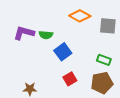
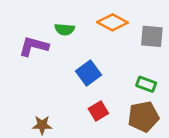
green semicircle: (46, 35) -> (65, 29), moved

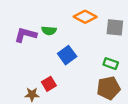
green semicircle: (65, 29) -> (49, 31), moved
red square: (98, 111) -> (49, 84), moved

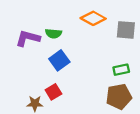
blue square: (67, 55) -> (59, 60), moved
green rectangle: (111, 64) -> (121, 70), turned -32

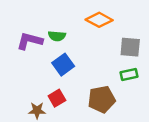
gray square: (126, 30) -> (130, 47), moved
brown pentagon: (119, 97) -> (102, 99), moved

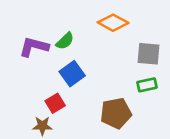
green semicircle: (57, 36) -> (65, 41), turned -49
red square: (57, 98) -> (55, 103), moved

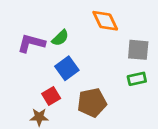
orange diamond: (113, 23) -> (105, 21), turned 36
brown pentagon: (116, 113) -> (92, 103), moved

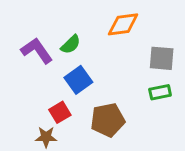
orange diamond: (105, 21) -> (123, 24), turned -72
purple L-shape: (31, 43) -> (37, 51), turned 40

